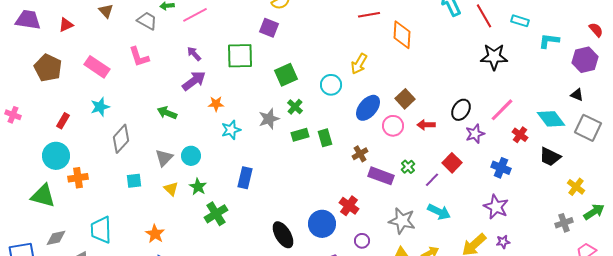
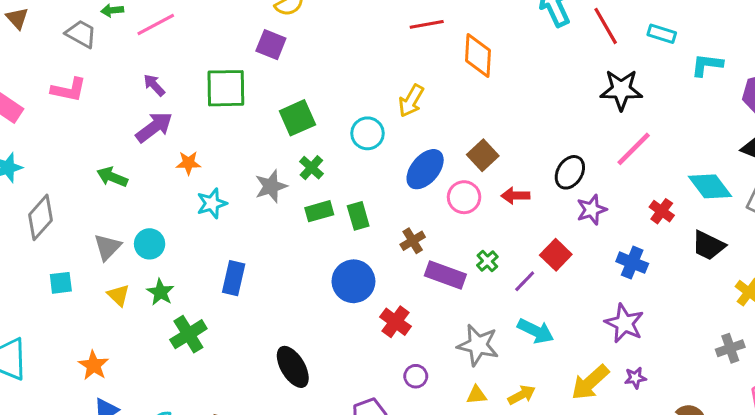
pink L-shape: (139, 57) -> (69, 90), turned -60
pink line: (502, 110) -> (634, 149), moved
blue circle: (322, 224) -> (353, 281), moved

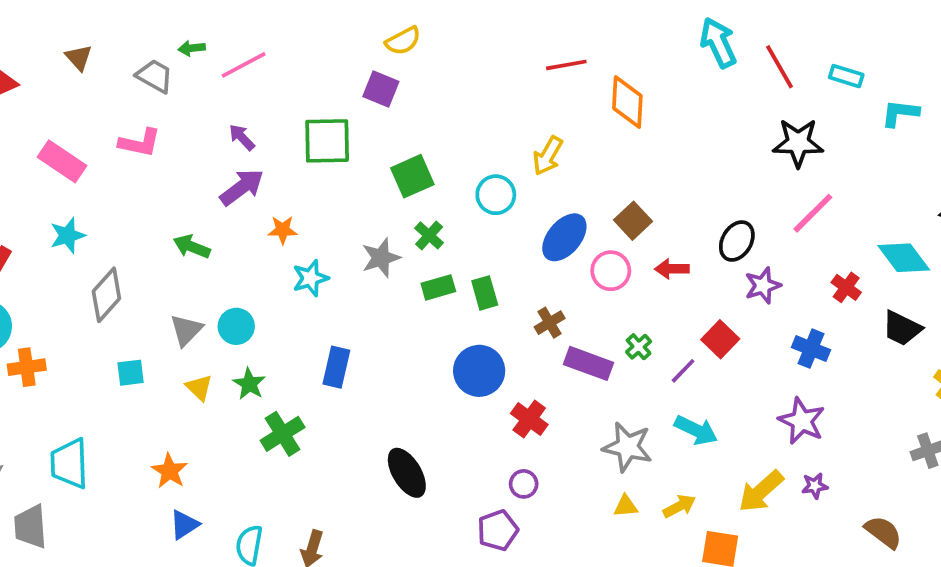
purple circle: (416, 376) -> (524, 484), moved

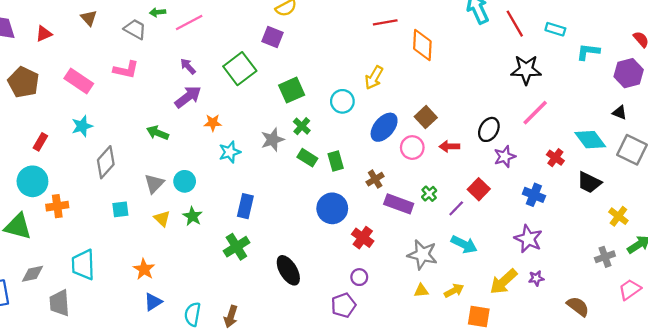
green square: (327, 141) -> (240, 69), turned -36
green rectangle: (438, 287) -> (307, 158), turned 48
green cross: (283, 434) -> (236, 247), moved

